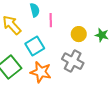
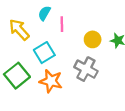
cyan semicircle: (35, 10) -> (44, 13), turned -136

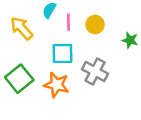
yellow circle: (93, 39) -> (95, 25), moved
cyan square: (44, 53) -> (63, 53), moved, turned 30

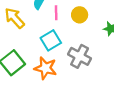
cyan square: (63, 53) -> (51, 40), turned -30

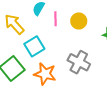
cyan square: (51, 40) -> (34, 46), moved

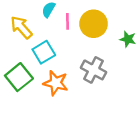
yellow circle: (79, 21) -> (94, 24), size x1.5

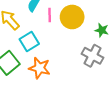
gray cross: (94, 70) -> (92, 56), moved

